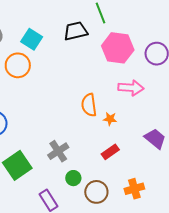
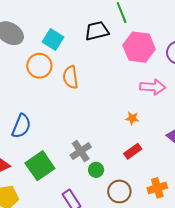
orange semicircle: (89, 105) -> (71, 77), moved
green circle: (73, 178) -> (96, 170), moved

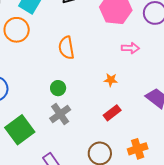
orange semicircle: (71, 77) -> (66, 48), moved
pink arrow: (153, 87) -> (130, 48), size x0.7
green circle: (96, 170) -> (58, 88), moved

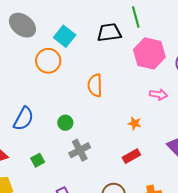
green circle: (58, 88) -> (65, 123), moved
green square: (20, 130) -> (38, 160), size x0.5

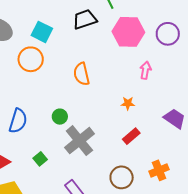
pink arrow: (158, 94) -> (145, 70), turned -78
gray cross: (80, 150) -> (79, 141), size x1.4

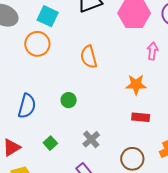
orange star: (128, 103) -> (136, 85), size x1.5
red rectangle: (131, 136) -> (141, 117), turned 48
gray cross: (79, 141) -> (91, 139), moved, size x0.6

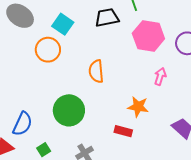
green circle: (69, 100) -> (69, 110), size x2.0
blue semicircle: (27, 106) -> (22, 124), moved
red rectangle: (141, 117) -> (123, 131), moved

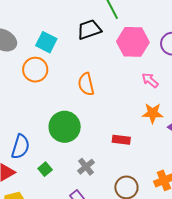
pink arrow: (160, 76) -> (150, 80), turned -60
orange star: (138, 107) -> (153, 113), moved

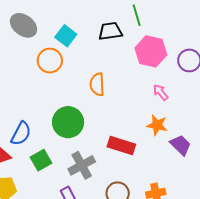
red rectangle: (121, 140) -> (121, 145), size x1.5
gray cross: (86, 167) -> (82, 165), size x1.5
green square: (45, 169) -> (41, 160), size x1.5

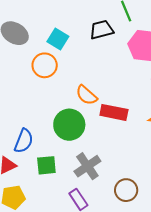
orange semicircle: (97, 84) -> (86, 95), moved, turned -40
red rectangle: (121, 145) -> (114, 112), moved
green square: (41, 160) -> (46, 165), turned 30

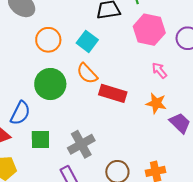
cyan square: (58, 39) -> (87, 41), moved
green circle: (69, 125) -> (50, 84), moved

